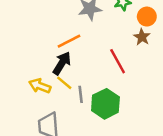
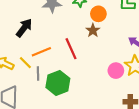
orange line: (69, 41) -> (41, 52), moved
black arrow: (62, 63) -> (24, 28), moved

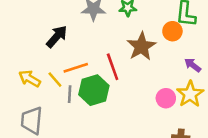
orange circle: (98, 14) -> (172, 31), moved
brown star: (93, 30) -> (141, 46), size x1.6
green hexagon: (58, 83) -> (94, 90), moved

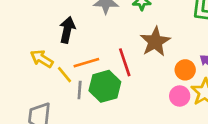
orange circle: (172, 31) -> (185, 70), moved
black arrow: (57, 37) -> (67, 30), turned -30
yellow arrow: (30, 79) -> (42, 59), moved

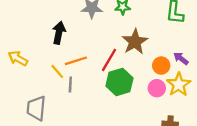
yellow arrow: (42, 59) -> (18, 58), moved
red line: (125, 62) -> (109, 60), turned 50
green hexagon: (105, 86) -> (119, 82), moved

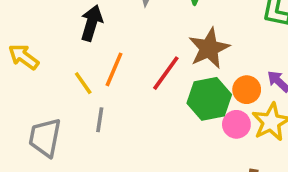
orange line: (76, 61) -> (114, 69), turned -55
green hexagon: (119, 82) -> (209, 99), moved
gray line: (70, 85) -> (100, 120), moved

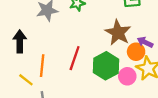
brown star: (209, 48) -> (118, 33), moved
orange circle: (247, 90) -> (136, 52), moved

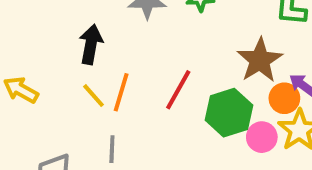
yellow line: (26, 80) -> (94, 96), moved

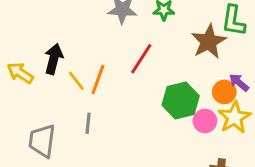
black arrow: (91, 44) -> (54, 59), moved
brown star: (260, 60) -> (209, 41), moved
red line: (178, 90) -> (141, 59), moved

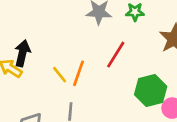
black arrow: (54, 59) -> (22, 53), moved

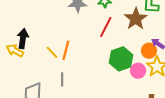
red line: (116, 55) -> (106, 27), moved

